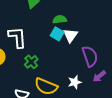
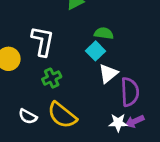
white triangle: (70, 35) -> (108, 73), moved
white star: (75, 82) -> (118, 123), moved

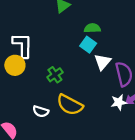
white L-shape: (43, 41) -> (23, 45), moved

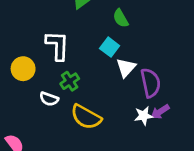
green semicircle: (92, 28) -> (121, 18), moved, turned -119
white L-shape: (23, 45) -> (57, 45), moved
white semicircle: (41, 111) -> (49, 99), moved

